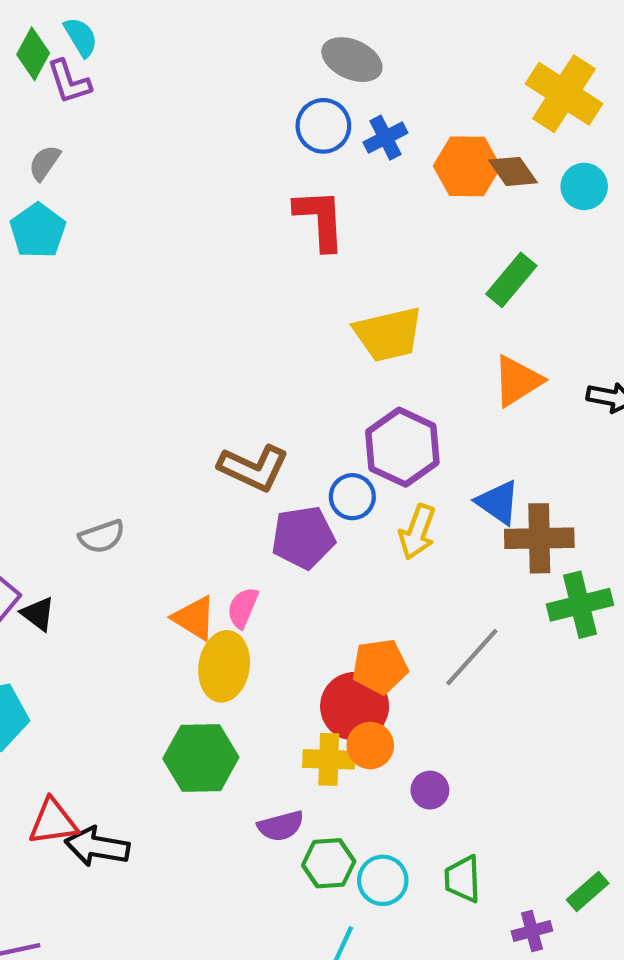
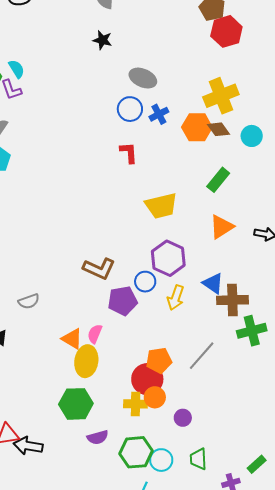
yellow cross: (564, 94) -> (221, 96), moved, turned 36
red L-shape: (320, 219) -> (129, 153), size x0.7
purple semicircle: (281, 826) -> (98, 437), moved
green hexagon: (329, 863) -> (136, 452), size x1.4

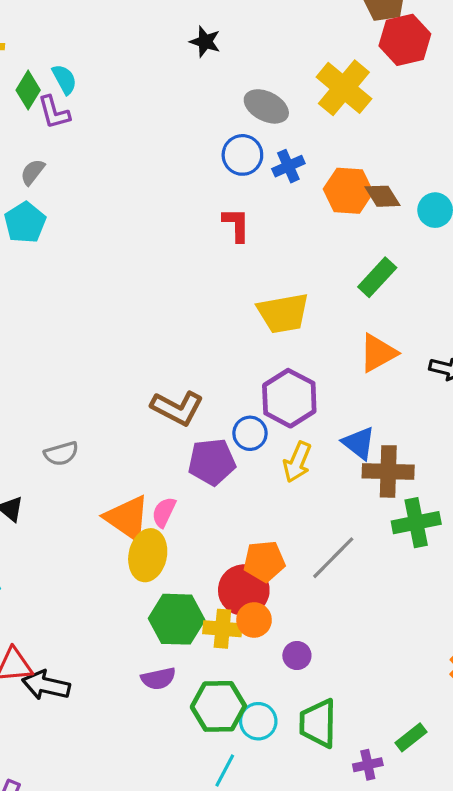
yellow cross: (221, 96) -> (344, 88), moved, turned -32
orange triangle: (72, 339) -> (127, 518), size x1.4
green hexagon: (76, 404) -> (177, 619), moved
green trapezoid: (198, 459) -> (318, 723), size x1.4

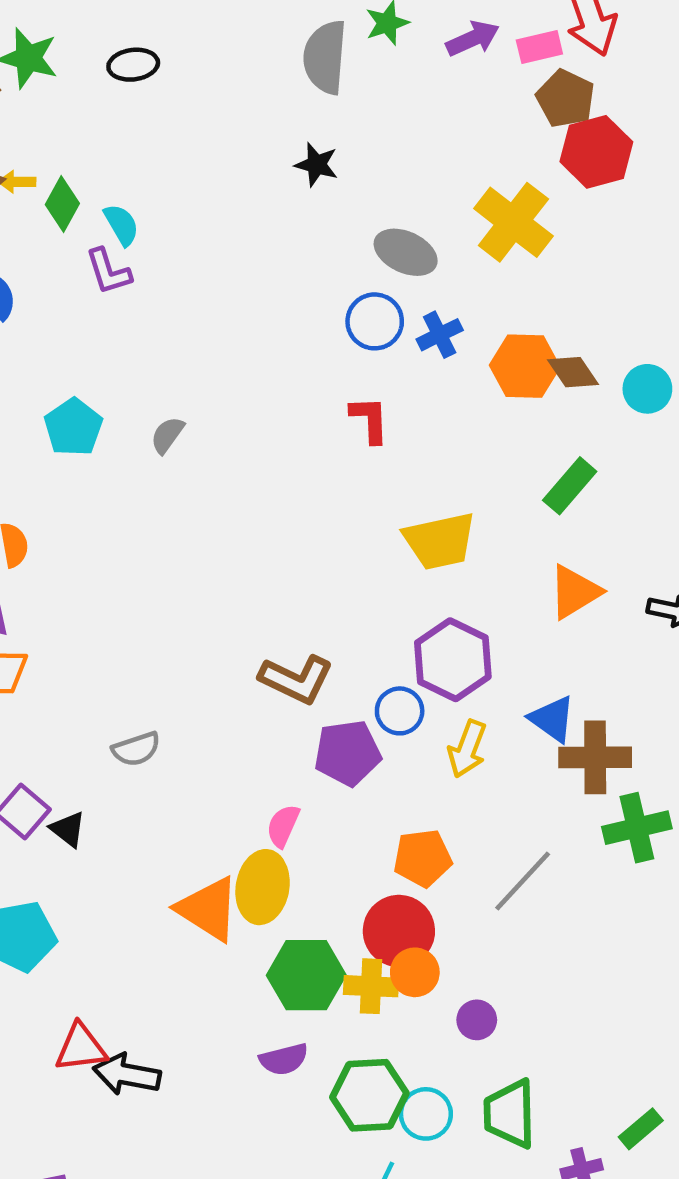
green diamond: (28, 90) -> (62, 204), moved
gray semicircle: (33, 172) -> (167, 435), moved
orange triangle: (127, 518) -> (208, 909), moved
orange pentagon: (264, 561) -> (423, 858), moved

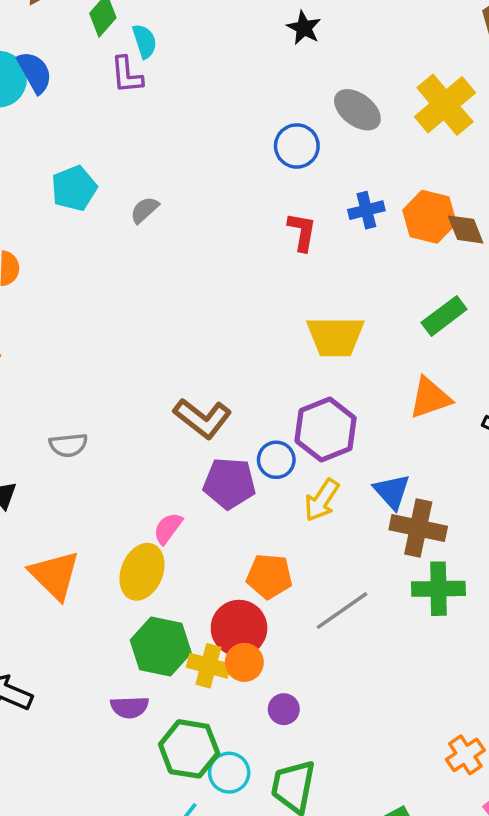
blue circle: (375, 321) -> (297, 146), moved
blue cross: (440, 335) -> (366, 210), moved
orange triangle: (208, 909) -> (55, 575), moved

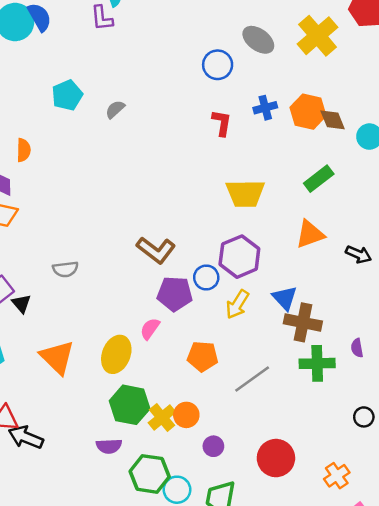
pink semicircle: (168, 528) -> (150, 329), moved
red circle: (239, 628) -> (276, 458), moved
yellow cross: (208, 666) -> (162, 417), turned 36

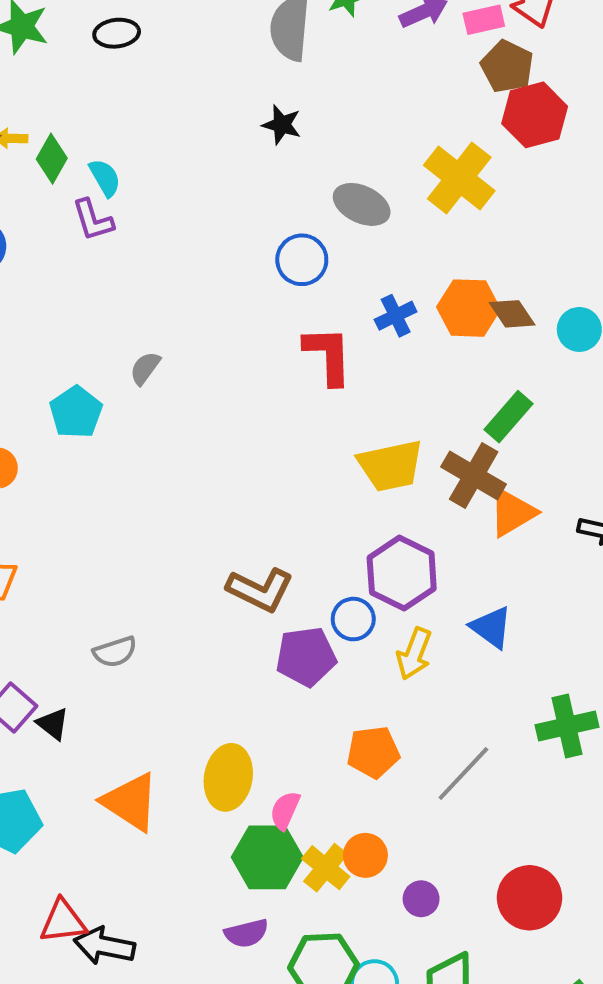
cyan pentagon: (67, 95) -> (76, 412), moved
red L-shape: (222, 123) -> (328, 355), size x1.4
brown cross: (303, 322) -> (474, 476), moved, turned 30
pink semicircle: (150, 329) -> (285, 810), moved

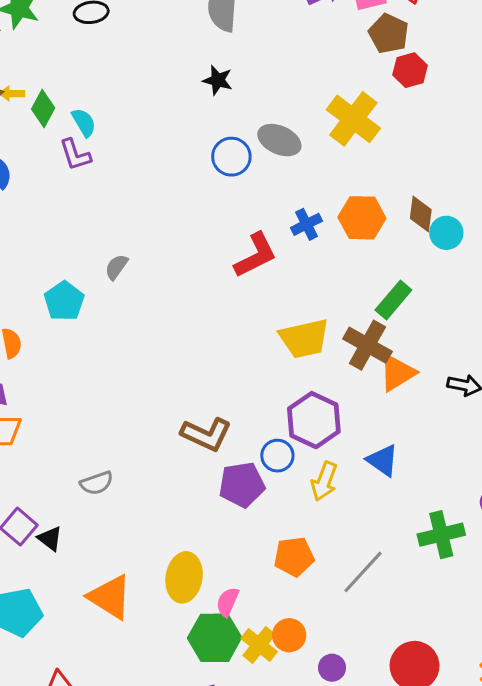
red hexagon: (535, 115) -> (410, 70), size x0.7
blue circle: (302, 260) -> (231, 157), moved
brown diamond: (512, 314) -> (421, 214), moved, turned 42
red L-shape: (328, 355) -> (255, 255), turned 66

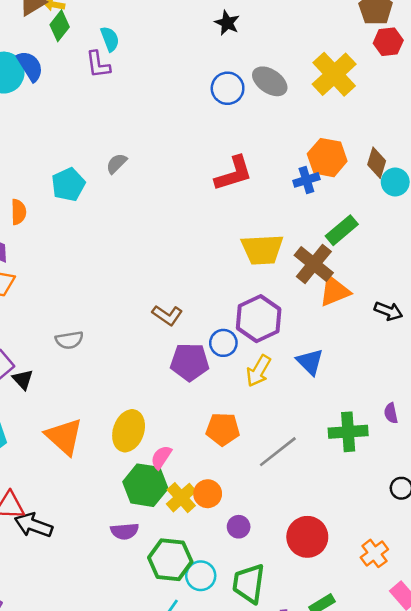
green diamond: (43, 109) -> (60, 26), moved
blue cross: (306, 224) -> (306, 180), moved
brown L-shape: (206, 434) -> (167, 315), size x0.7

